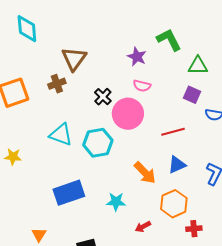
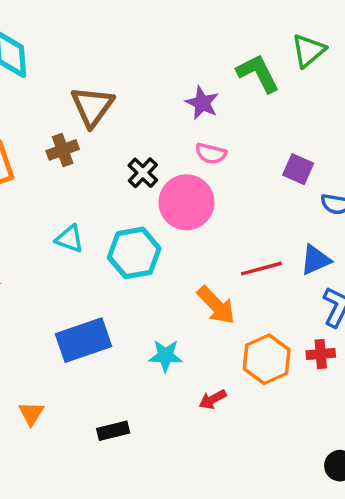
green triangle: (198, 66) -> (309, 51), moved, turned -40
red line: (173, 132) -> (261, 269), moved
cyan triangle: (61, 135) -> (70, 239), size x0.7
blue triangle: (177, 165) -> (316, 260), moved
red cross: (194, 229) -> (321, 354), moved

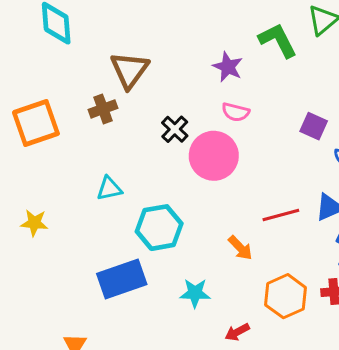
cyan triangle: (70, 239) -> (109, 189), turned -32
cyan hexagon: (134, 253) -> (159, 228), moved
orange arrow: (216, 305) -> (240, 248), size x0.7

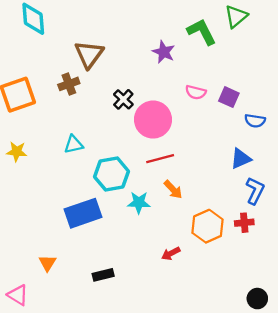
pink semicircle: (236, 112) -> (196, 92), moved
red line: (281, 215) -> (160, 159), moved
yellow star: (34, 223) -> (17, 152), moved
cyan star: (195, 293) -> (139, 203), moved

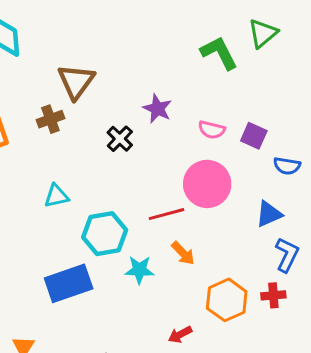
purple star: (164, 52) -> (157, 109), moved
pink circle: (153, 120) -> (207, 184), moved

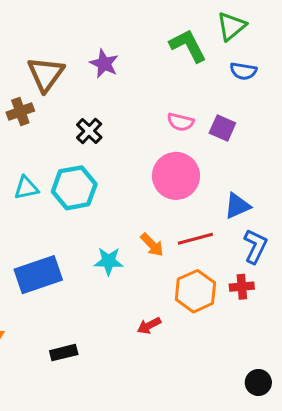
purple star: (157, 109) -> (104, 64), moved
blue semicircle: (287, 166) -> (243, 71), moved
red line: (166, 214) -> (195, 239), moved
cyan hexagon: (105, 234) -> (74, 188), moved

